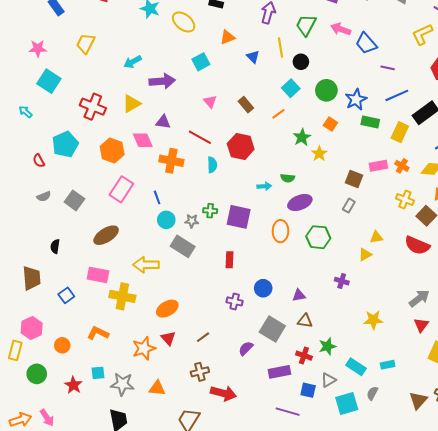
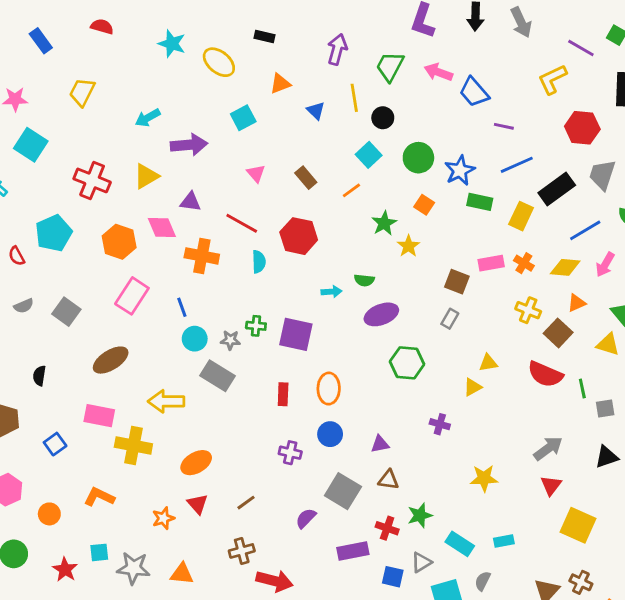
orange ellipse: (280, 231) -> (329, 389), moved
orange star: (144, 348) -> (163, 518), size x0.7

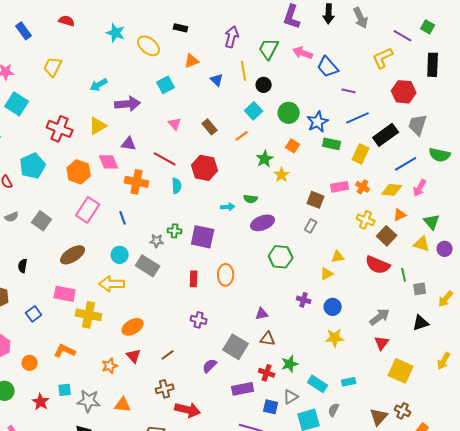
cyan circle: (195, 339) -> (120, 255), moved
blue circle: (330, 434) -> (333, 307), moved

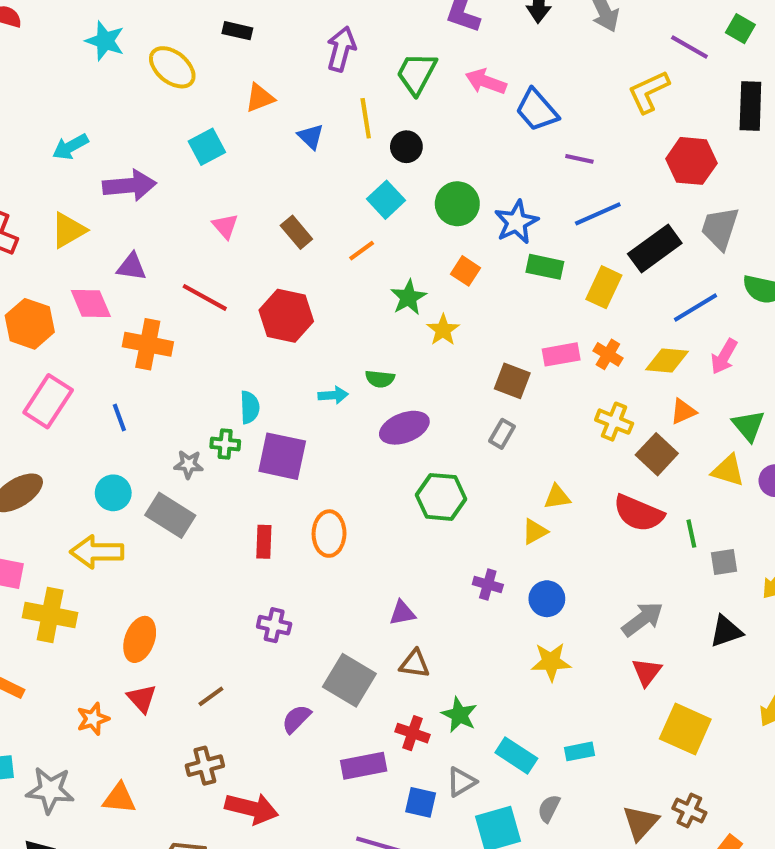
cyan semicircle: (177, 186) -> (250, 407), moved
orange ellipse: (133, 327) -> (140, 639), turned -40
green star: (290, 364) -> (459, 715), turned -30

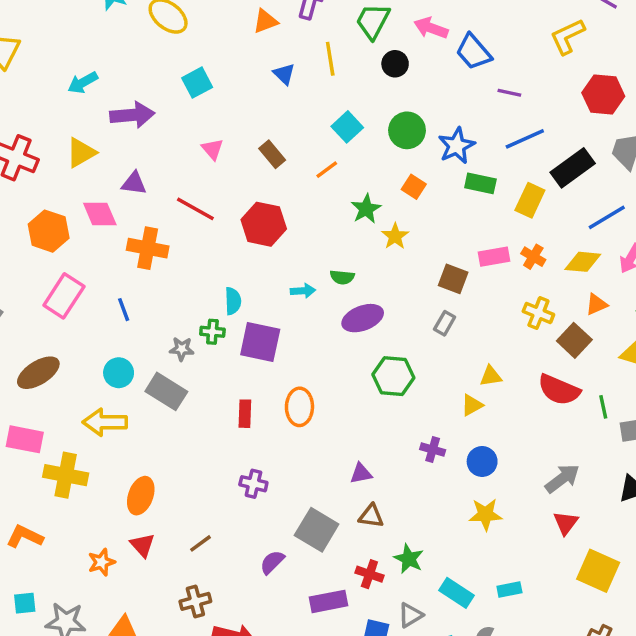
orange triangle: (260, 98) -> (265, 21), moved
black circle: (406, 147) -> (395, 64), moved

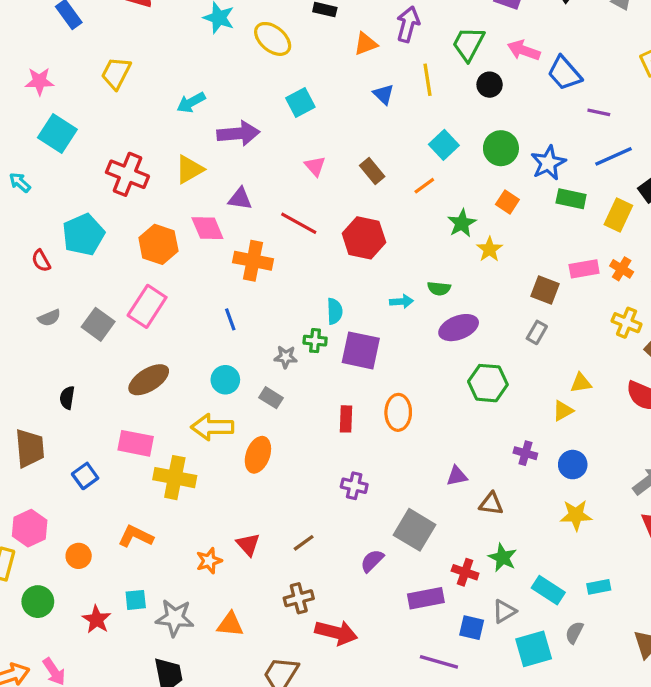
pink rectangle: (64, 296) -> (147, 306), moved
gray rectangle: (166, 391) -> (271, 398), size x0.6
orange ellipse: (141, 496) -> (258, 455), moved
brown triangle: (371, 516) -> (491, 504), moved

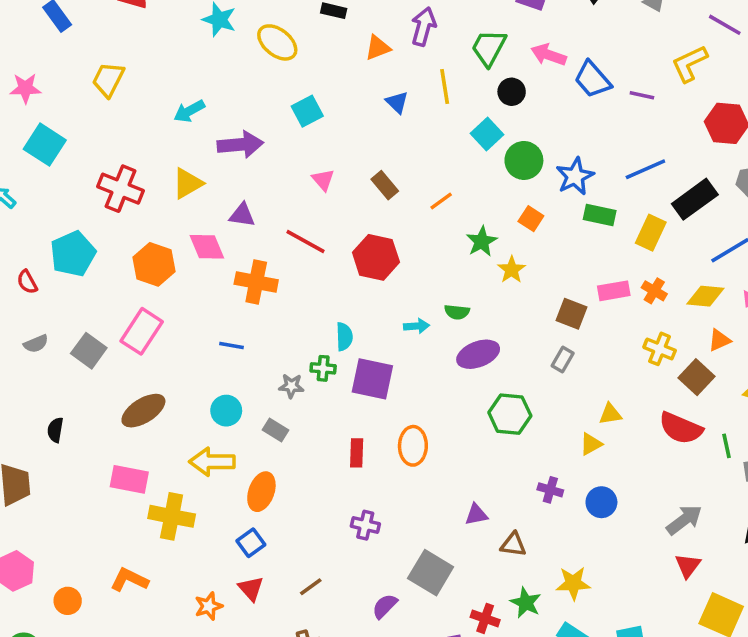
purple line: (599, 112) -> (642, 95), moved
cyan square: (444, 145) -> (487, 134), moved
blue line: (230, 319) -> (231, 345), turned -60
blue square: (85, 476) -> (251, 543), moved
yellow star: (576, 515) -> (573, 583), moved

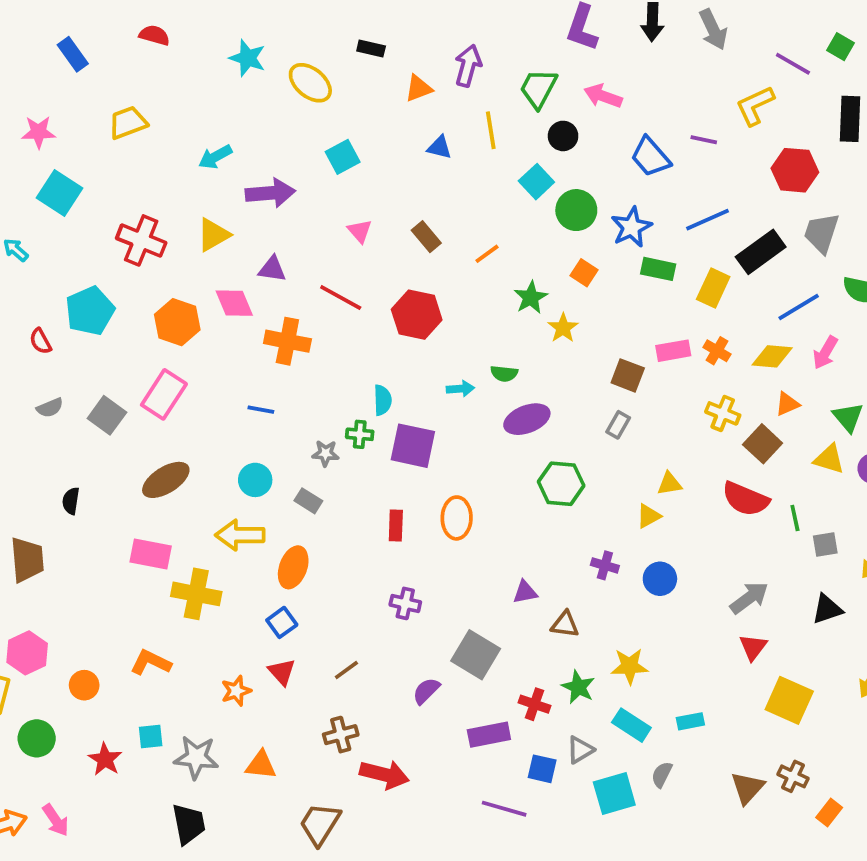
yellow trapezoid: (108, 79) -> (128, 123), turned 42
blue trapezoid: (593, 79) -> (650, 157), moved
blue triangle: (397, 102) -> (440, 147), turned -30

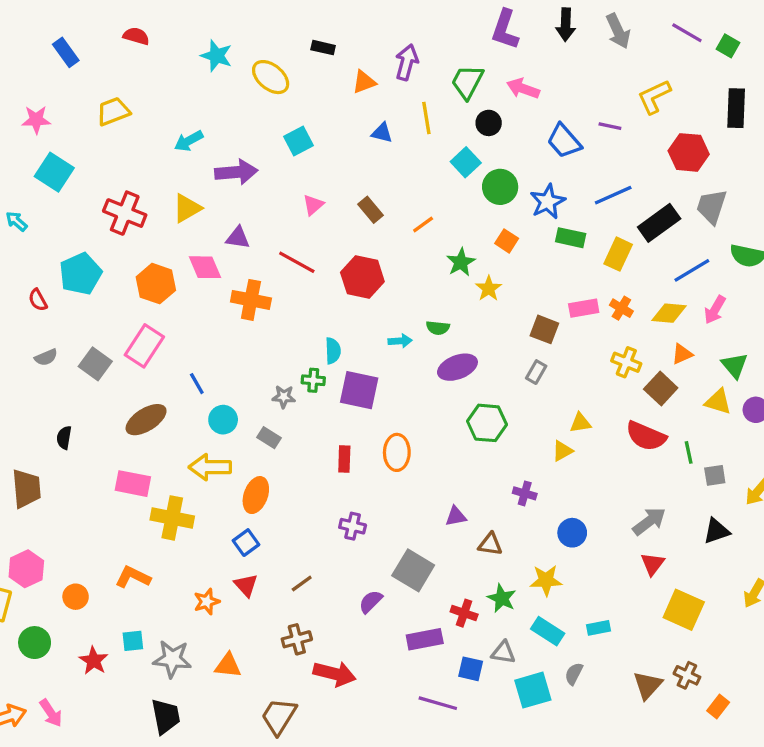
purple line: (793, 64) -> (687, 33), moved
pink triangle: (360, 231) -> (313, 205), turned 30
blue line: (261, 410) -> (197, 384), moved, turned 50
blue circle: (660, 579) -> (572, 533), moved
gray triangle: (580, 750) -> (503, 652), turned 40

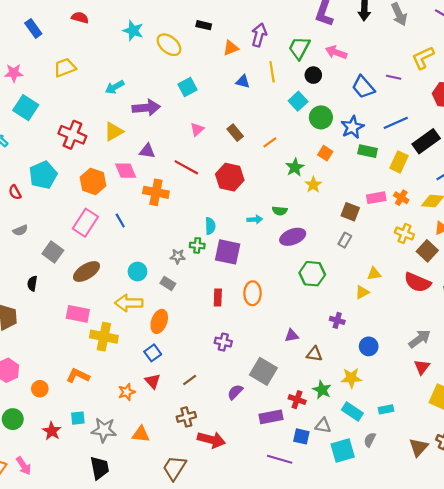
gray square: (95, 364) -> (53, 252), moved
blue line: (197, 384) -> (120, 221), moved

